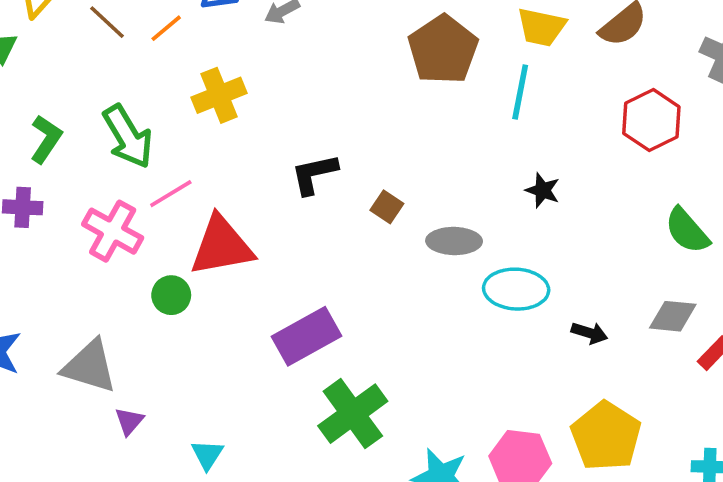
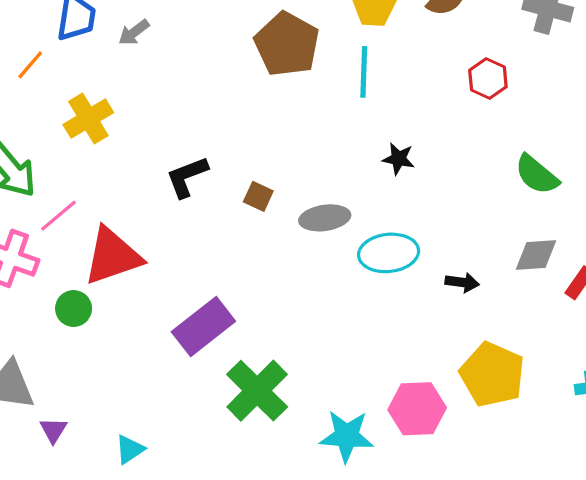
red hexagon: (651, 120) -> (488, 78), size x0.7
cyan triangle: (207, 455) -> (130, 449), turned 32

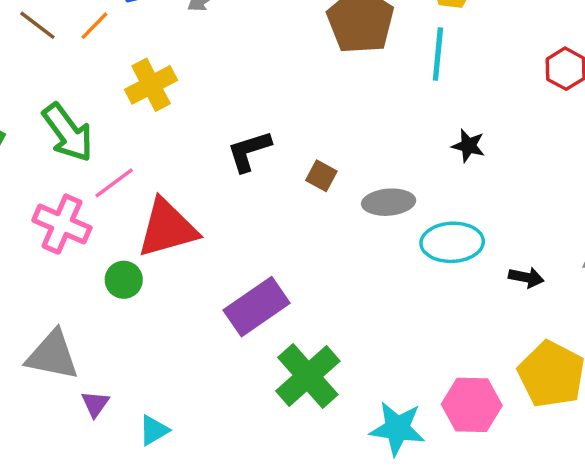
cyan triangle: (130, 449) -> (154, 430), moved

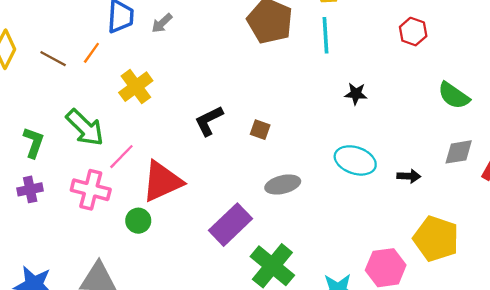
gray ellipse: (389, 202) -> (283, 185), moved
cyan ellipse: (452, 242) -> (355, 160), turned 30

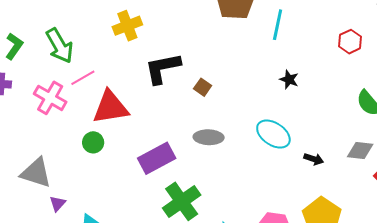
yellow cross: (136, 87) -> (127, 26), moved
black L-shape: (209, 121) -> (163, 68), size x1.4
green circle: (138, 221) -> (93, 142), moved

